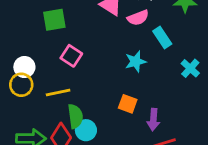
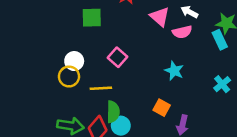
green square: (54, 20) -> (92, 18), moved
cyan rectangle: (162, 37) -> (220, 40), moved
cyan star: (136, 61) -> (174, 71), turned 30

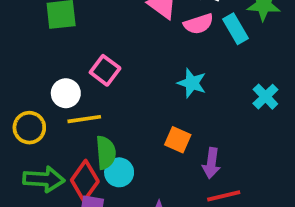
cyan rectangle: (220, 40) -> (236, 29), moved
white circle: (74, 61) -> (66, 93), moved
yellow circle: (69, 76) -> (29, 128), moved

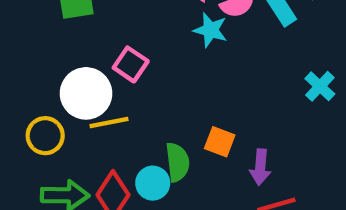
cyan star: (192, 83) -> (210, 30), moved
white circle: (66, 93) -> (86, 93), size x1.5
green semicircle: (106, 153) -> (177, 162), moved

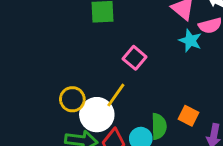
white circle: (86, 93) -> (97, 115), moved
yellow line: (109, 123) -> (116, 95), turned -50

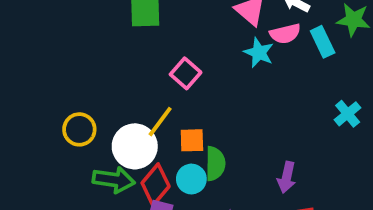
yellow circle: (72, 99) -> (79, 129), moved
orange square: (188, 116) -> (192, 140), moved, turned -30

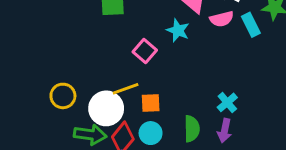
cyan star: (259, 53) -> (178, 30), moved
cyan cross: (348, 114) -> (227, 102), moved
yellow line: (160, 122) -> (126, 89), turned 35
green semicircle: (215, 164) -> (192, 129), moved

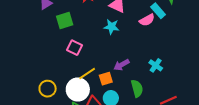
pink semicircle: (222, 19) -> (147, 20), moved
pink square: (145, 51) -> (74, 48), moved
purple arrow: (225, 131) -> (121, 65), moved, turned 63

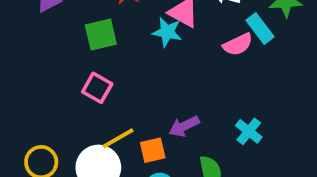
green square: (65, 20) -> (101, 35), moved
cyan star: (111, 27) -> (167, 32), moved

